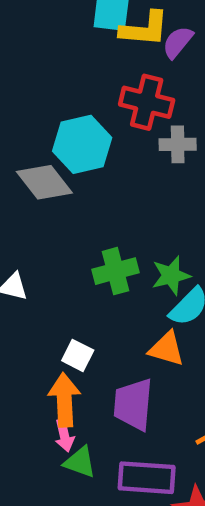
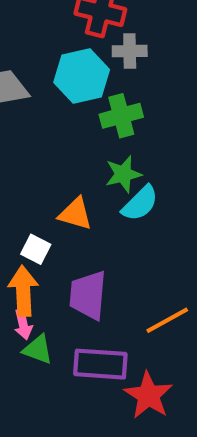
cyan hexagon: (82, 144) -> (82, 76), moved
green cross: (115, 271) -> (121, 116), moved
orange triangle: (167, 349) -> (75, 214), moved

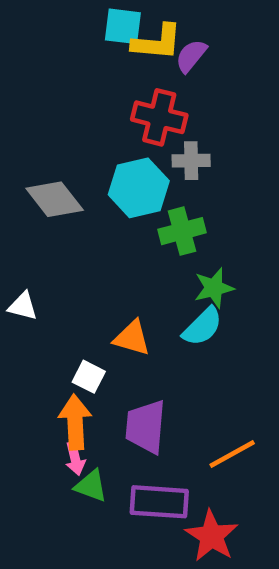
green star: (123, 174) -> (214, 288), moved

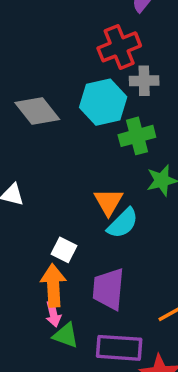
red cross: (159, 117) -> (119, 47), turned -36
cyan semicircle: (202, 327) -> (123, 223), moved
orange triangle: (132, 338) -> (108, 202), moved, turned 44

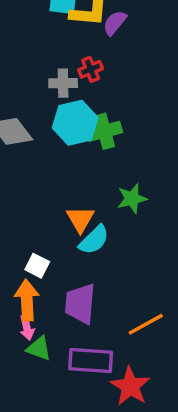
red cross: (119, 47) -> (91, 69), size x0.6
gray cross: (144, 81) -> (63, 83), moved
green cross: (137, 136) -> (104, 131), moved

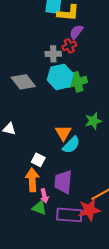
purple semicircle: (115, 23) -> (76, 32), moved
pink arrow: (27, 328) -> (44, 196), moved
red star: (130, 386) -> (89, 210), moved, turned 30

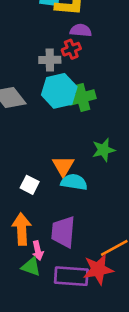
purple semicircle: (76, 32) -> (81, 30), turned 56
cyan semicircle: (71, 145) -> (74, 182), turned -126
white square: (38, 160) -> (30, 185), moved

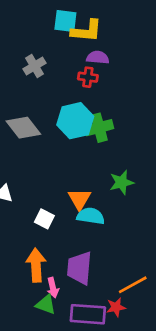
red cross: (71, 49) -> (88, 77), turned 30
gray cross: (50, 60) -> (35, 66), moved, turned -30
red star: (98, 269) -> (116, 307), size x0.6

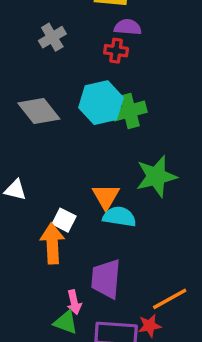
green star: (122, 182) -> (156, 176), size x1.4
orange arrow: (36, 265) -> (52, 244), moved

